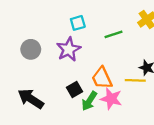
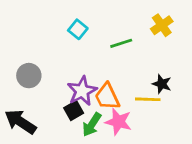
cyan square: (78, 23) -> (78, 29), turned -35
gray circle: (31, 49) -> (29, 76), moved
purple star: (69, 49) -> (82, 91), moved

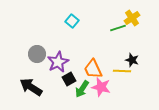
green line: (121, 43) -> (118, 28), moved
purple star: (82, 91) -> (58, 62), moved

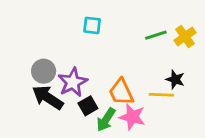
yellow cross: (132, 18) -> (185, 37), moved
cyan square: (72, 21) -> (92, 25), turned -32
black arrow: (31, 87) -> (48, 98), moved

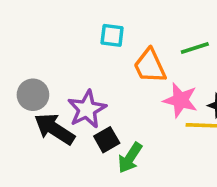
gray circle: (44, 71) -> (33, 95), moved
orange trapezoid: (121, 92) -> (150, 66), moved
pink star: (132, 117) -> (180, 100), moved

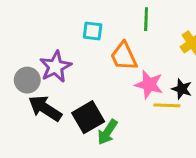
green line: (195, 48) -> (146, 19), moved, turned -70
purple star: (87, 109) -> (55, 67), moved
black square: (107, 140) -> (88, 117), size x1.5

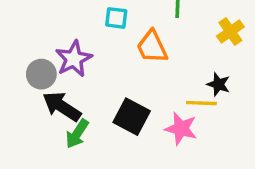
pink star: (149, 85) -> (181, 129), moved
black square: (88, 117) -> (132, 117), moved, turned -32
green arrow: (107, 132) -> (77, 134), moved

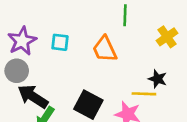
cyan square: (116, 18) -> (60, 42), moved
purple star: (74, 59) -> (22, 41), moved

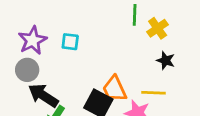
yellow cross: (167, 37) -> (158, 28), moved
orange trapezoid: (105, 49) -> (115, 89), moved
black star: (158, 79) -> (166, 60), moved

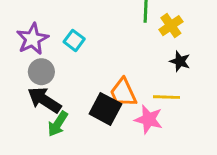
cyan square: (70, 42) -> (74, 40), turned 30
gray circle: (27, 70) -> (41, 72), moved

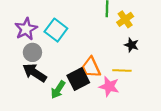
cyan square: (74, 40) -> (56, 30), size x1.5
black square: (105, 109) -> (78, 79), turned 35
green arrow: (58, 124) -> (58, 90), moved

